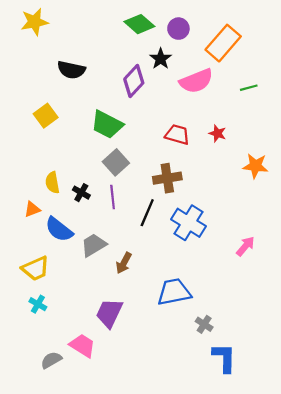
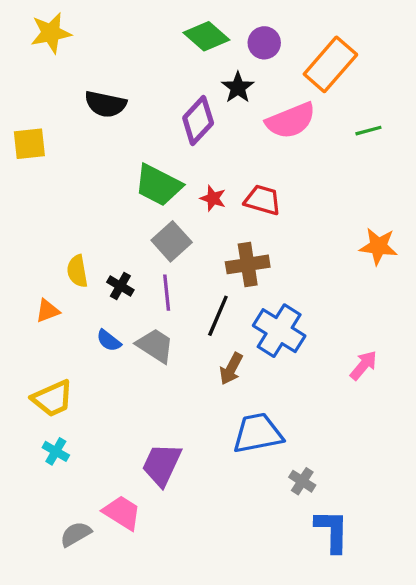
yellow square: (46, 116) -> (29, 144), moved, turned 30
red star: (218, 133) -> (213, 198), moved
blue semicircle: (59, 229) -> (109, 341), moved, size x0.6
gray trapezoid: (94, 245) -> (155, 346), moved, turned 64
brown arrow: (124, 263) -> (231, 369), moved

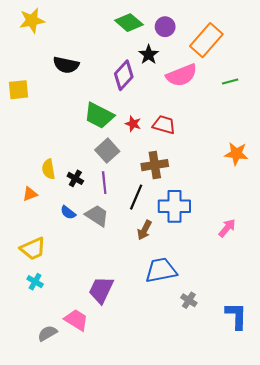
blue cross: (279, 331) -> (174, 206), turned -32
blue L-shape: (332, 531) -> (236, 316), moved

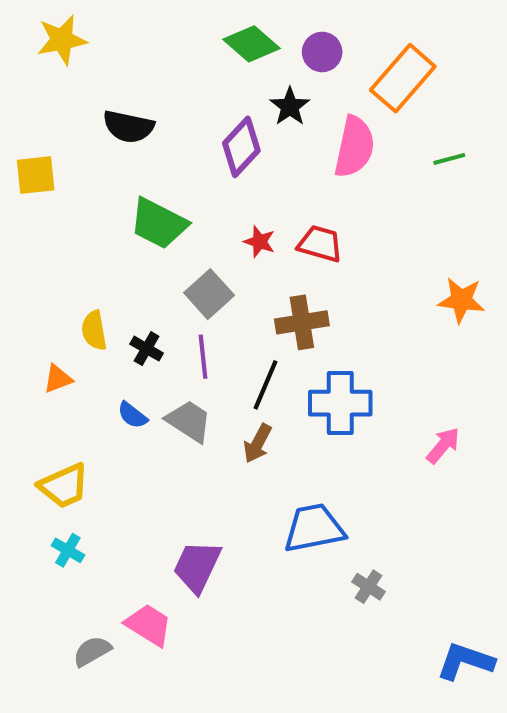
pink semicircle: (182, 75) -> (354, 147), turned -56
green trapezoid: (99, 115) -> (159, 223), moved
brown arrow: (144, 230) -> (258, 443), moved
blue L-shape: (236, 316) -> (465, 661), moved, turned -72

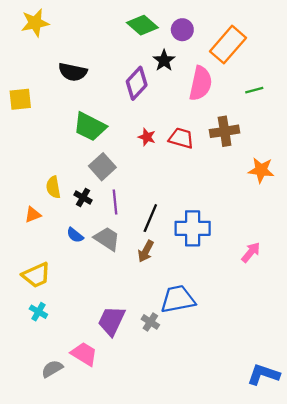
gray square: (209, 294) -> (102, 167), moved
brown cross: (302, 322) -> (225, 131), moved
gray cross: (369, 587) -> (150, 322), moved

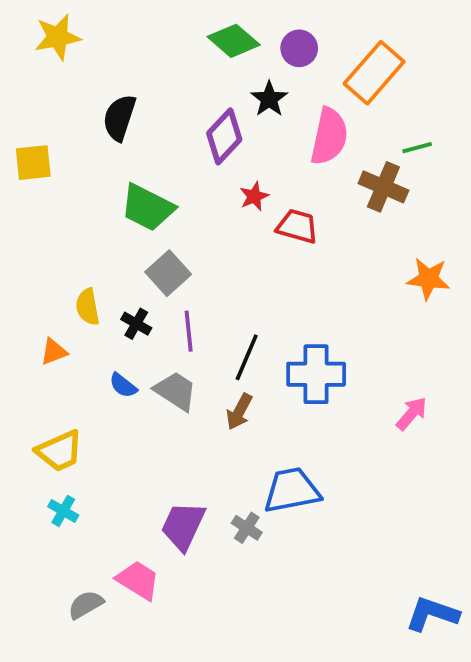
black semicircle: (73, 72) -> (119, 118), turned 96
brown cross: (225, 131) -> (383, 187), moved, turned 32
red star: (147, 137) -> (254, 196), moved, turned 30

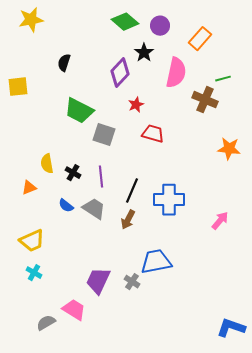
orange rectangle: (374, 73) -> (200, 39), size x0.7
black semicircle: (119, 118) -> (64, 63), size x0.7
red trapezoid: (297, 226) -> (153, 134), moved
gray square: (168, 273) -> (104, 135), moved, turned -30

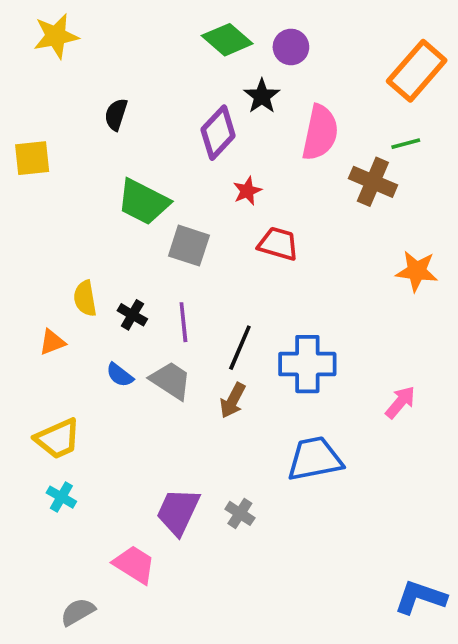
orange rectangle: (200, 39) -> (417, 71), moved, size x1.4
blue trapezoid: (156, 262) -> (315, 459), moved
gray semicircle: (46, 323) -> (78, 612), moved

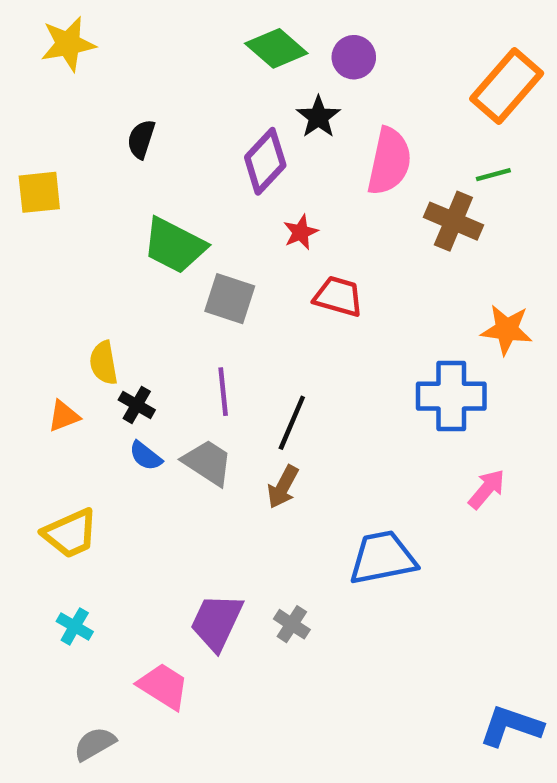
black cross: (132, 315) -> (137, 405), moved
blue cross: (307, 364) -> (451, 396), moved
cyan cross: (61, 497) -> (75, 626), moved

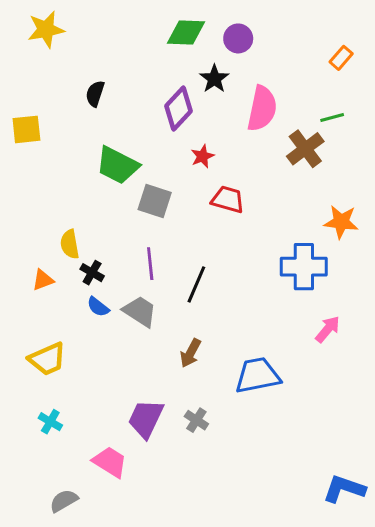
green diamond: (276, 48) -> (186, 32), turned -39
orange rectangle: (507, 86) -> (341, 58), size x0.5
brown cross: (453, 221) -> (305, 149), turned 30
brown arrow: (283, 487) -> (190, 353), moved

